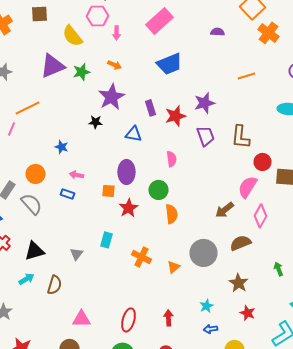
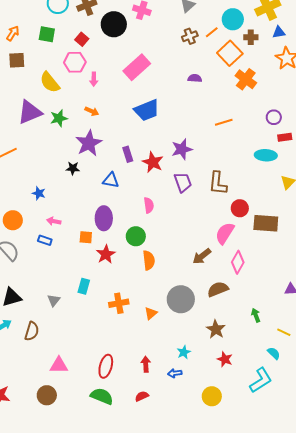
red star: (176, 116) -> (153, 162), turned -30
orange cross: (142, 257) -> (119, 303), turned -36
blue arrow: (210, 329) -> (175, 373), moved

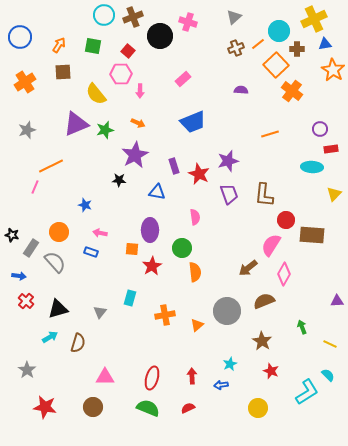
pink rectangle: (137, 67) -> (183, 79), size x0.6
cyan semicircle: (274, 353) -> (328, 375), moved

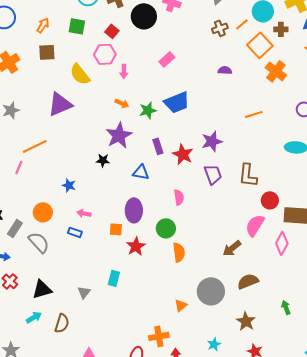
green star: (105, 130) -> (148, 110), moved
pink diamond: (284, 274) -> (282, 243), moved
orange cross: (165, 315) -> (159, 336), moved

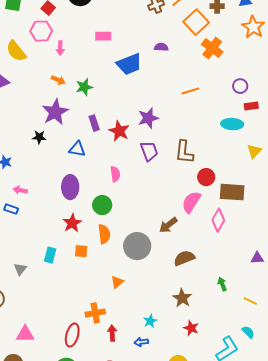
pink rectangle: (167, 59) -> (103, 36), turned 42
blue trapezoid: (177, 102) -> (129, 64), moved
orange square: (116, 229) -> (81, 251), moved
orange semicircle: (179, 252) -> (104, 234), moved
gray circle: (211, 291) -> (137, 246), moved

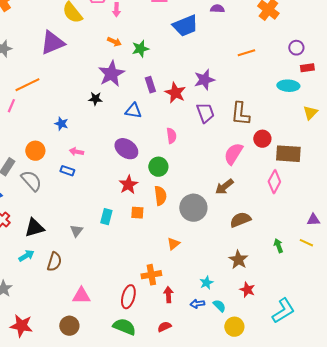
purple ellipse: (70, 187) -> (126, 149), turned -55
pink semicircle: (191, 202) -> (233, 154), moved
yellow line: (250, 301) -> (306, 243), moved
cyan semicircle: (248, 332) -> (219, 306), moved

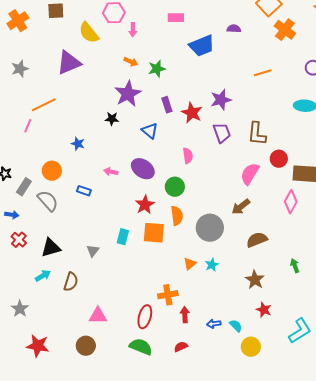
blue triangle: (133, 111) -> (150, 131), turned 30
pink arrow: (76, 152) -> (111, 172), moved
orange square: (137, 213) -> (154, 233), size x1.6
cyan star: (206, 283) -> (212, 265), moved

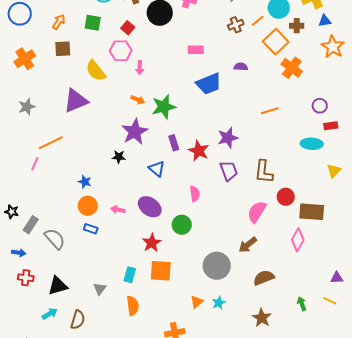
pink rectangle: (176, 18) -> (196, 50), moved
green star: (157, 69) -> (164, 107), size x1.4
orange circle: (52, 171) -> (88, 206), moved
orange semicircle: (177, 216) -> (133, 306), moved
red cross: (19, 240) -> (26, 278), turned -35

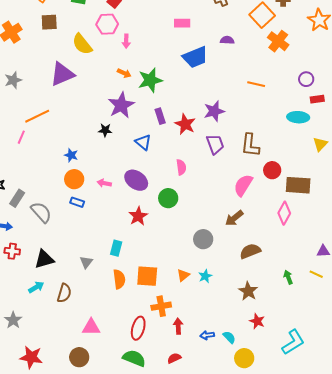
orange line: (270, 111) -> (256, 84), turned 30
gray circle: (217, 266) -> (203, 239), size x0.7
orange square: (161, 271) -> (147, 276), moved

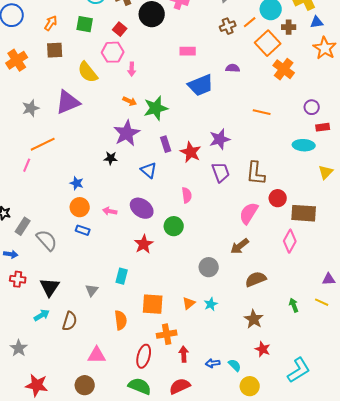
gray star: (13, 80) -> (31, 108), moved
black triangle: (44, 259) -> (50, 287), turned -40
orange semicircle: (119, 279) -> (121, 320), moved
red semicircle: (174, 358) -> (180, 386), size x1.5

